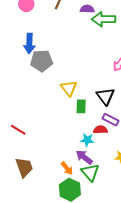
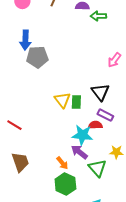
green arrow: (103, 19) -> (98, 16), size x0.7
yellow triangle: (69, 88) -> (62, 100), moved
cyan star: (87, 140) -> (82, 135), size x1.5
green triangle: (90, 172) -> (97, 168), moved

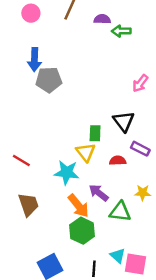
yellow triangle: (62, 100) -> (86, 152), moved
purple rectangle: (105, 115) -> (140, 149), moved
cyan star: (82, 135) -> (67, 172), moved
orange arrow: (62, 163) -> (78, 206), size x1.5
green triangle: (97, 168) -> (120, 212), turned -42

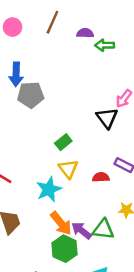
black triangle: (124, 121) -> (107, 118), moved
green rectangle: (95, 133) -> (63, 142), moved, turned 49
cyan star: (67, 172) -> (49, 189), turned -30
purple arrow: (99, 193) -> (82, 231), moved

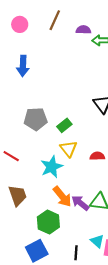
gray pentagon: (31, 95) -> (36, 119), moved
green hexagon: (65, 249) -> (48, 222), moved

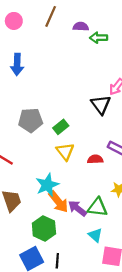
cyan star: (52, 167) -> (47, 185), moved
cyan triangle: (97, 241) -> (95, 235), moved
black line: (76, 253) -> (57, 261), moved

